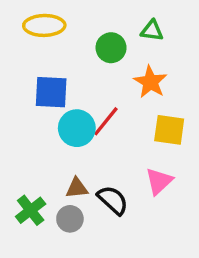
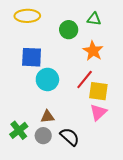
red line: (106, 121) -> (85, 79), moved
yellow square: (169, 130) -> (98, 91), moved
black semicircle: (113, 200) -> (70, 137), moved

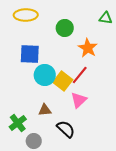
green triangle: (94, 19) -> (106, 18), moved
yellow square: (98, 91) -> (63, 81), moved, turned 30
pink triangle: (98, 112) -> (79, 100), moved
gray circle: (43, 136) -> (34, 141), moved

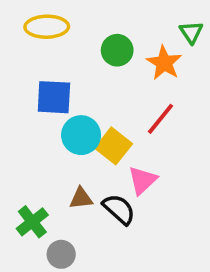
green triangle: (106, 18) -> (191, 32), turned 48
orange star: (88, 48) -> (164, 63), moved
red line: (80, 75) -> (161, 119), moved
black semicircle: (66, 129) -> (119, 209), moved

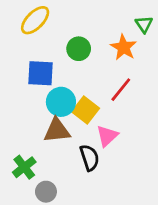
yellow ellipse: (47, 27) -> (35, 20), turned -44
green circle: (117, 50) -> (79, 49), moved
brown triangle: (81, 198) -> (57, 130), moved, size x1.5
black semicircle: (119, 209) -> (90, 158), turned 30

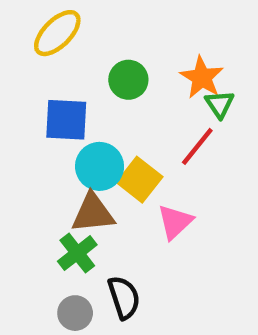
green triangle: (144, 24) -> (219, 104), moved
black semicircle: (90, 158) -> (124, 297), moved
green cross: (24, 167) -> (77, 253), moved

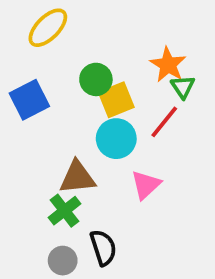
green circle: (128, 80) -> (96, 79), moved
blue square: (66, 120) -> (29, 100), moved, turned -30
cyan circle: (100, 166) -> (116, 139), moved
yellow square: (140, 180) -> (116, 100), moved, turned 30

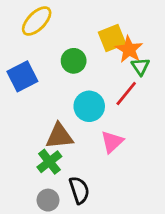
yellow square: (116, 100) -> (112, 38), moved

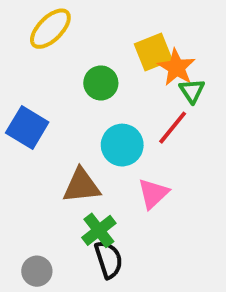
blue square: (22, 76) -> (27, 128), moved, turned -32
green cross: (49, 162) -> (99, 230), moved
gray circle: (48, 200) -> (37, 271), moved

